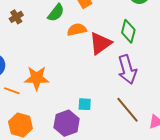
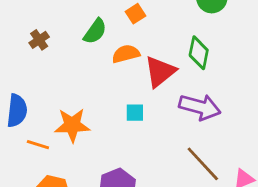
purple arrow: (127, 70) -> (200, 107), turned -56
cyan square: (85, 104) -> (135, 113), moved

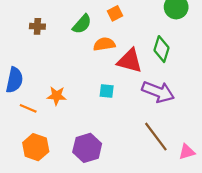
brown cross: (39, 40) -> (37, 26), turned 32
red triangle: (160, 72) -> (130, 61), turned 48
orange star: (72, 125) -> (57, 96), size x0.7

